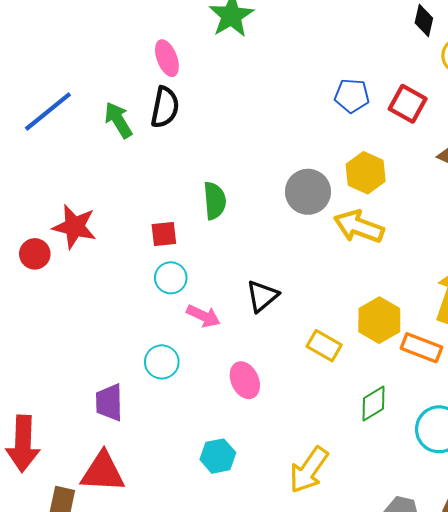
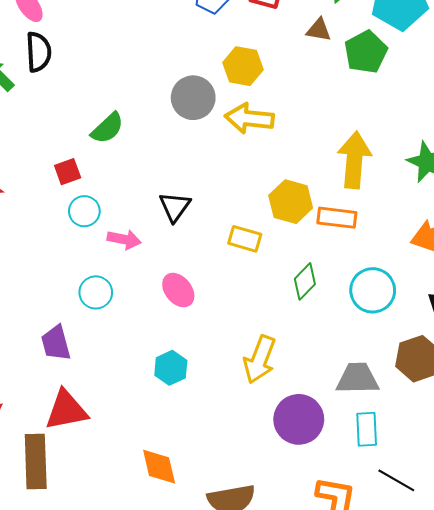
green semicircle: (215, 201) -> (107, 128), turned 66

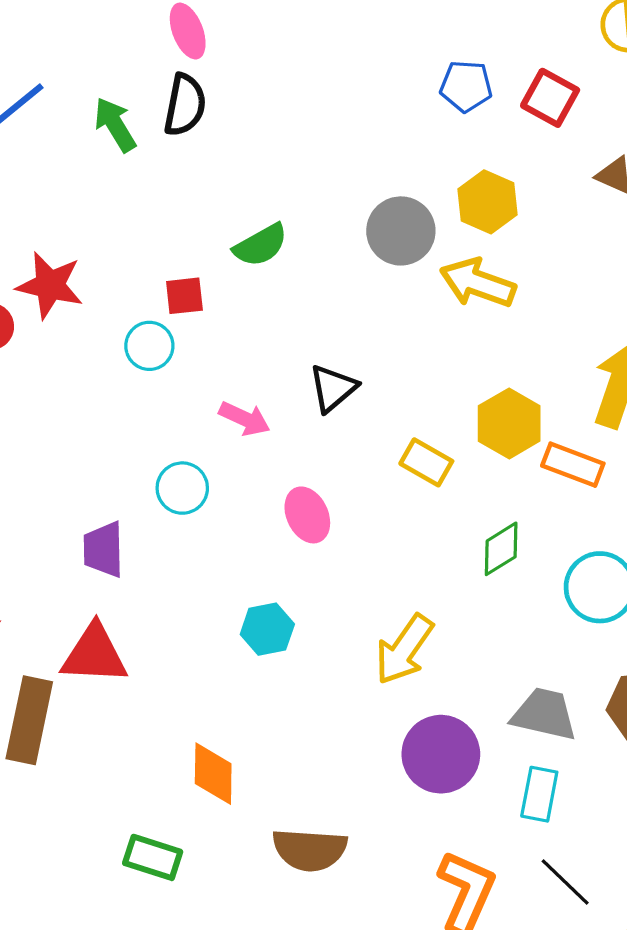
cyan circle: (84, 211) -> (149, 346), moved

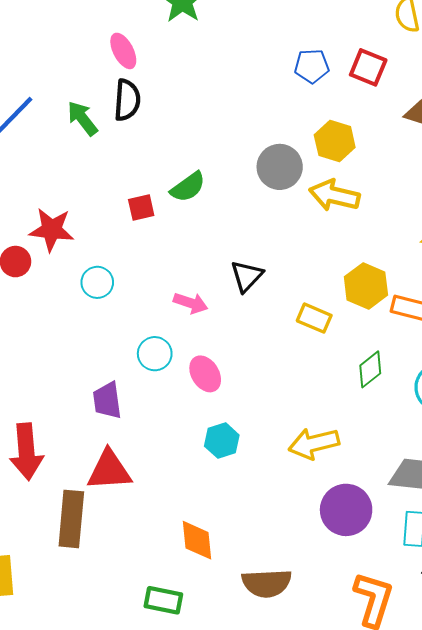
red square: (184, 296) -> (141, 208), moved
cyan circle: (149, 346) -> (97, 282), moved
pink ellipse: (307, 515) -> (205, 374), moved
yellow arrow: (404, 649) -> (314, 443), turned 48

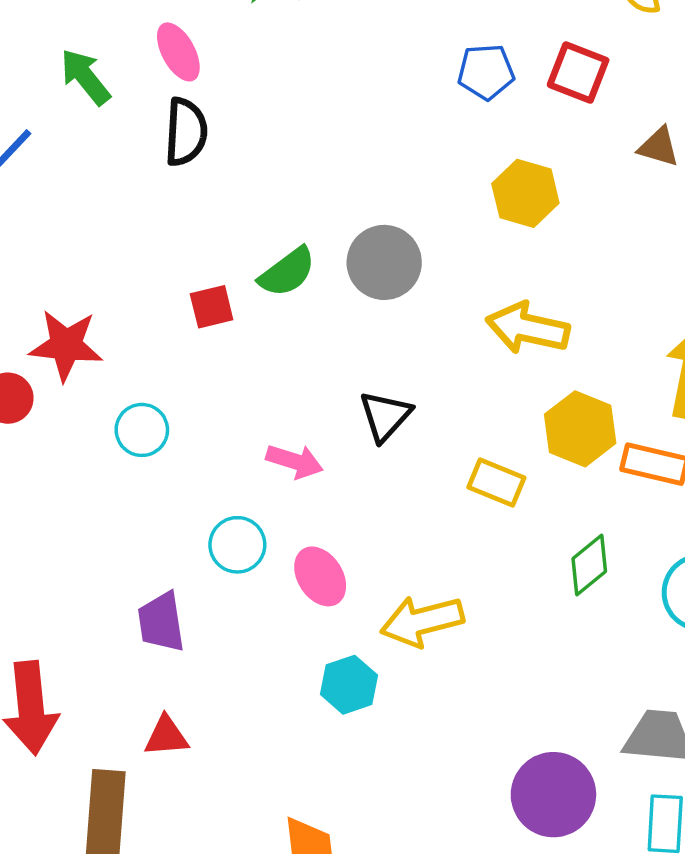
green arrow: (82, 118) -> (85, 77), moved
gray circle: (280, 167) -> (384, 262), moved
yellow arrow: (334, 195) -> (528, 328), moved
yellow arrow: (314, 443) -> (422, 621), moved
red triangle: (109, 470) -> (166, 736), size x0.6

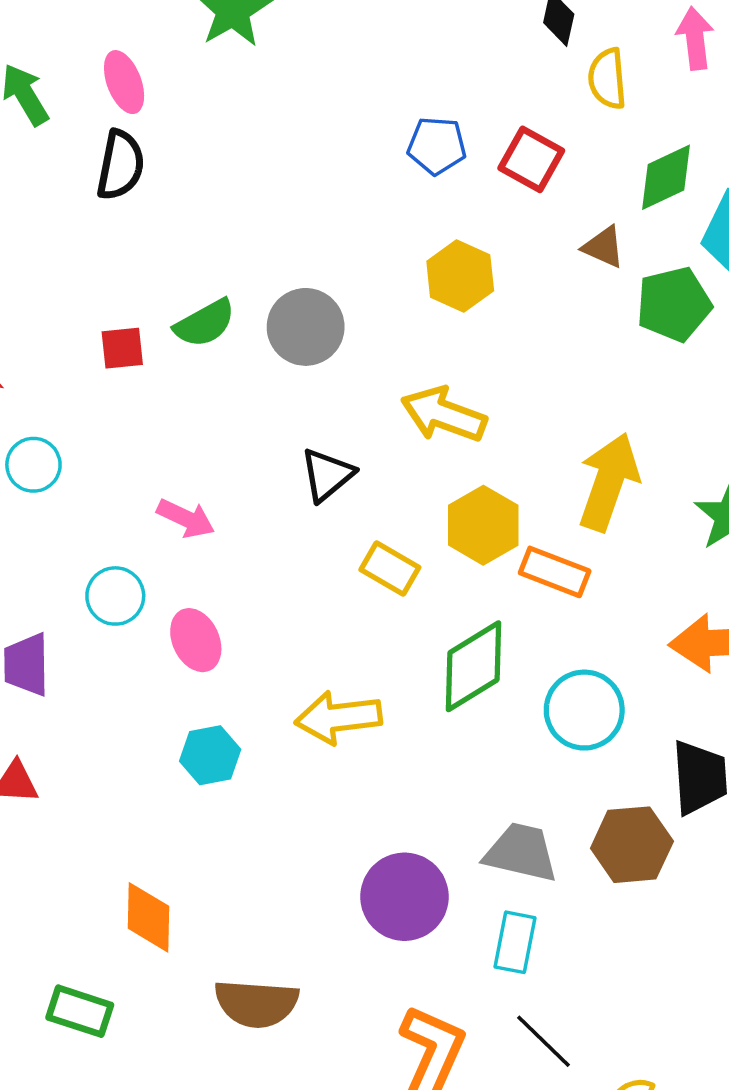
black triangle: (385, 416) -> (327, 475), moved
green diamond: (589, 565) -> (474, 666), size x1.5
yellow arrow: (422, 621) -> (338, 717), moved

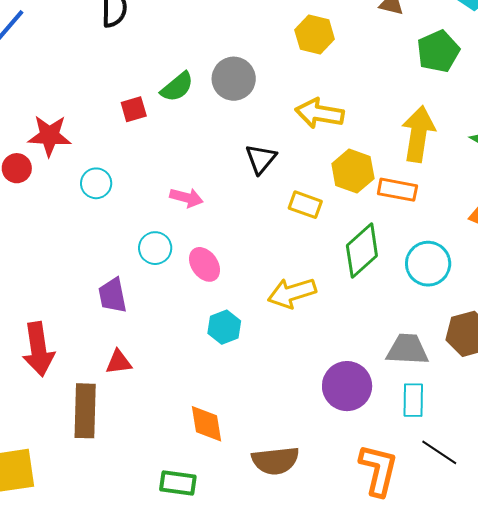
green pentagon: (674, 304) -> (438, 51), moved

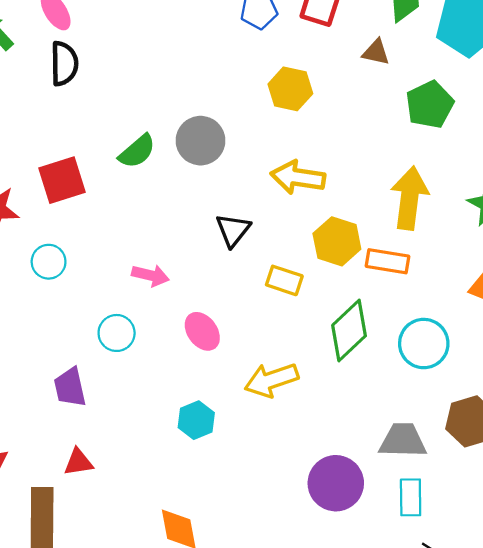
red square: (134, 109) -> (62, 180), moved, size x1.6
pink ellipse: (205, 264) -> (202, 331), moved

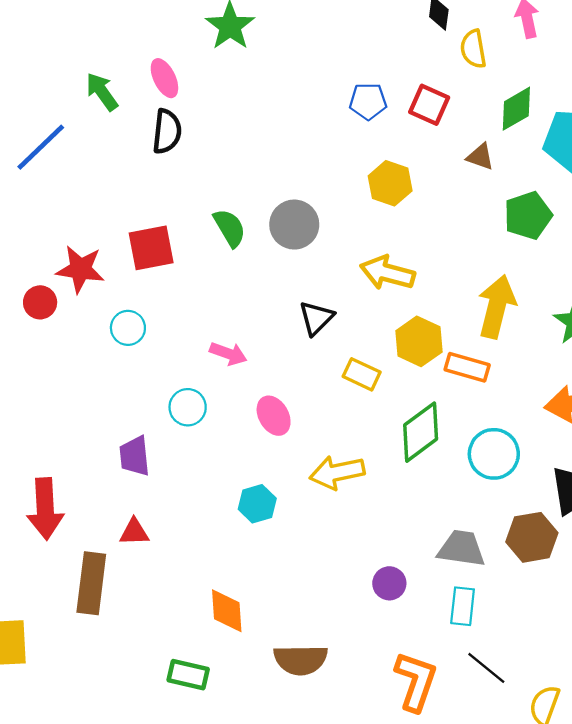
green semicircle: (137, 151) -> (230, 228), turned -87
purple circle: (336, 483) -> (389, 583), size x0.6

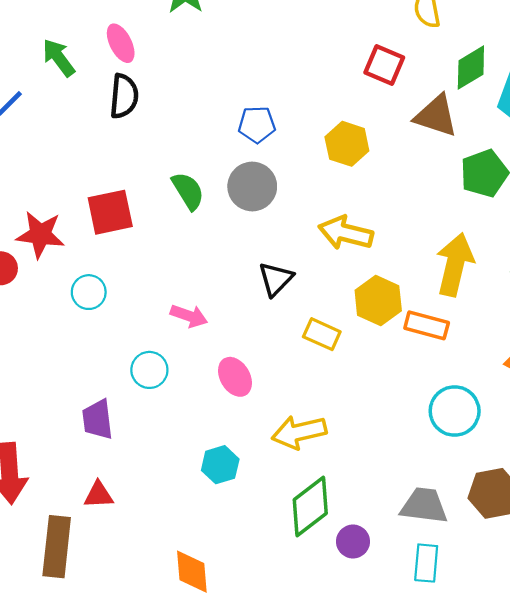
blue pentagon: (368, 101) -> (257, 125), moved
brown triangle: (480, 157) -> (436, 116), size x1.6
green diamond: (421, 432) -> (310, 507), moved

